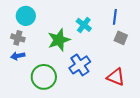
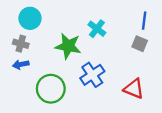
blue line: (115, 17) -> (144, 21), moved
green star: (59, 40) -> (68, 46), turned 30

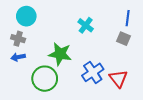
green star: (68, 46) -> (60, 54), moved
blue cross: (92, 75) -> (93, 72), moved
red triangle: (134, 89) -> (118, 79), turned 30

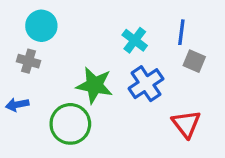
blue line: (128, 18) -> (181, 32), moved
blue arrow: (18, 57) -> (17, 105), moved
blue cross: (93, 72) -> (146, 84), moved

